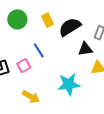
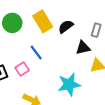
yellow rectangle: (48, 20) -> (43, 21), size x1.5
black semicircle: (70, 27) -> (66, 27), size x0.7

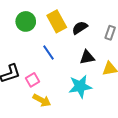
black triangle: (83, 48) -> (87, 57), moved
pink square: (22, 69) -> (32, 80), moved

